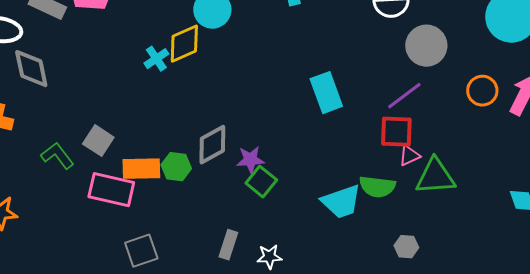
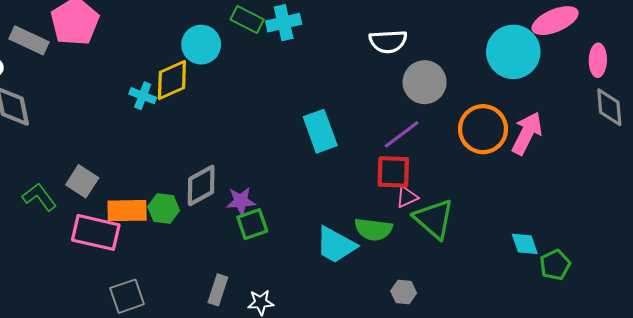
cyan cross: (156, 59) -> (143, 96), turned -35
orange circle: (482, 91) -> (483, 129), size x1.5
green triangle: (435, 177) -> (434, 219), turned 45
green square: (261, 182) -> (252, 224), turned 32
cyan trapezoid: (341, 202) -> (336, 245), turned 48

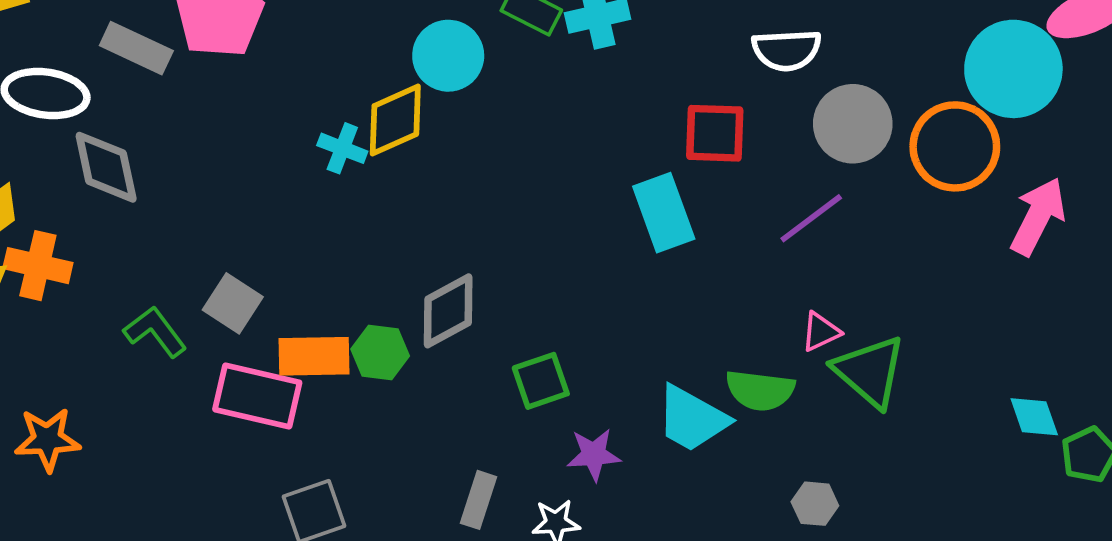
orange circle: (483, 129) -> (955, 146), moved
red square: (393, 172) -> (715, 133), moved
purple star: (241, 201) -> (594, 455), moved

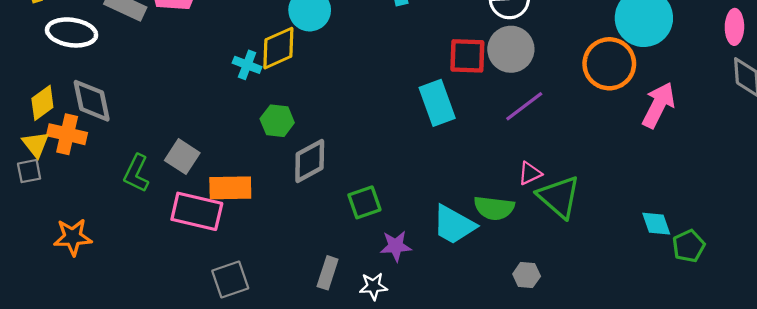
gray circle: (853, 124) -> (511, 49), moved
gray diamond: (106, 167) -> (92, 101), moved
green L-shape: (155, 332) -> (136, 173), turned -117
green hexagon: (380, 352) -> (277, 121), moved

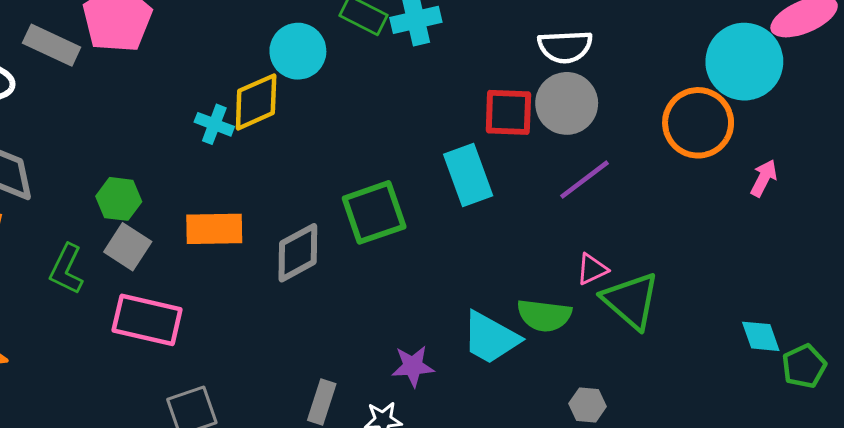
pink arrow: (658, 105) -> (764, 178), size x0.6
green hexagon: (277, 121) -> (119, 199), moved
orange rectangle: (230, 188) -> (214, 229), moved
green square: (364, 202) -> (374, 212), moved, size x1.4

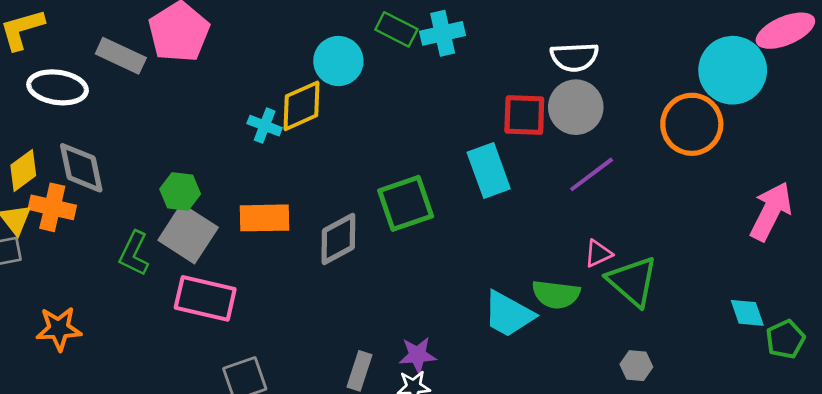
pink arrow: (764, 178) -> (771, 211), moved, size x1.8
gray square: (128, 247) -> (188, 234), size x1.4
purple star: (413, 366) -> (418, 355), moved
gray hexagon: (588, 405) -> (636, 366), moved

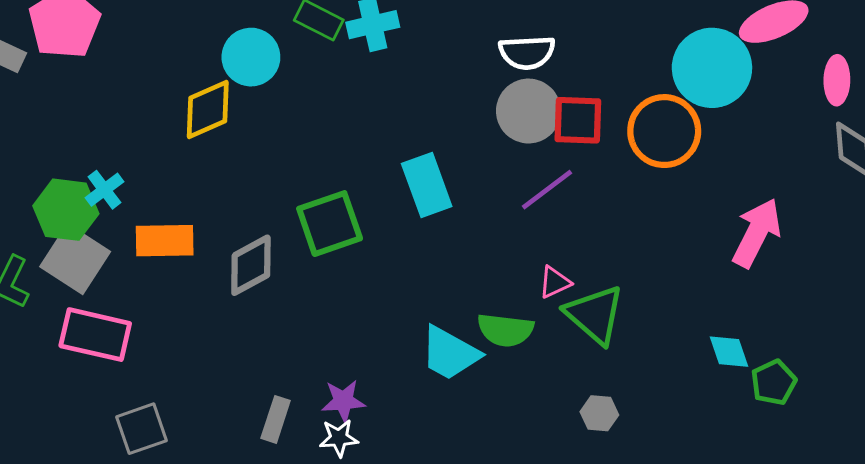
red square: (524, 115) -> (578, 120), moved
cyan cross: (265, 126) -> (104, 190), moved, turned 32
green hexagon: (180, 192) -> (66, 210), size x1.4

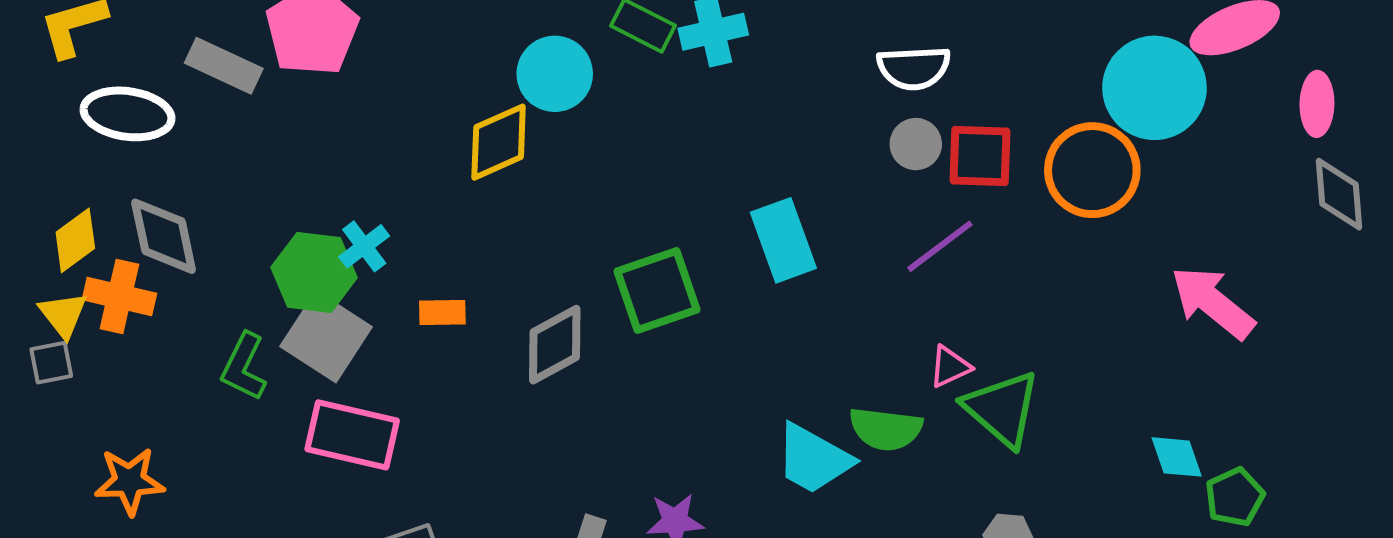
gray circle: (528, 111) -> (916, 144), size x0.6
pink arrow: (757, 233) -> (1213, 302), turned -78
orange rectangle: (165, 241) -> (442, 313), size x0.6

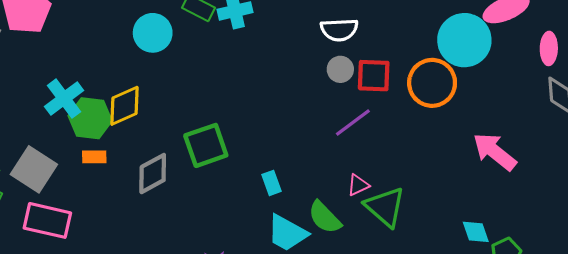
yellow diamond: (499, 142) -> (125, 106), moved
cyan rectangle: (783, 240) -> (272, 183), moved, size x0.6
cyan cross: (364, 246) -> (64, 99), moved, size x1.5
green hexagon: (314, 272) -> (90, 118), moved
green semicircle: (886, 429) -> (325, 217), turned 39

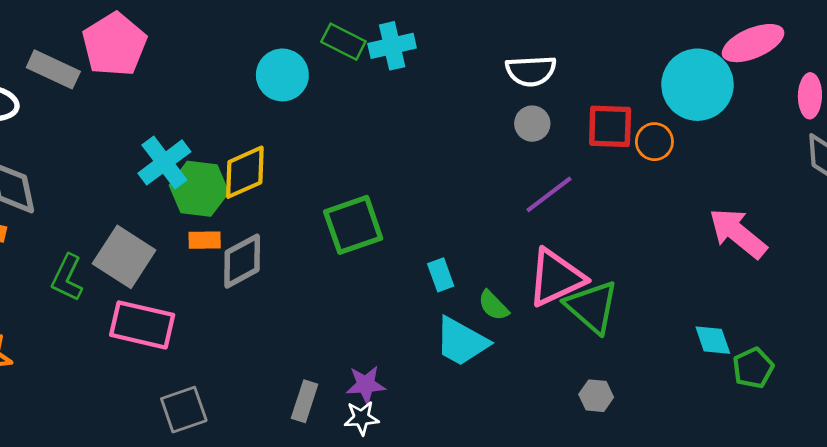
red square: (374, 76) -> (610, 126), moved
orange circle: (432, 83) -> (654, 142), size x0.6
gray diamond: (153, 174) -> (242, 261), moved
pink triangle: (358, 185) -> (556, 278), size x2.0
green semicircle: (325, 217) -> (493, 305), moved, size x0.7

